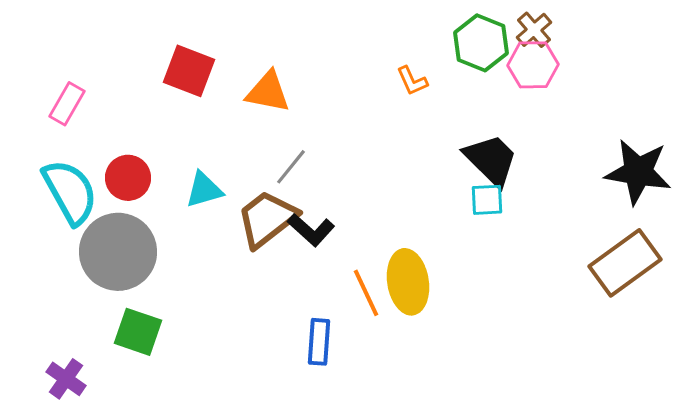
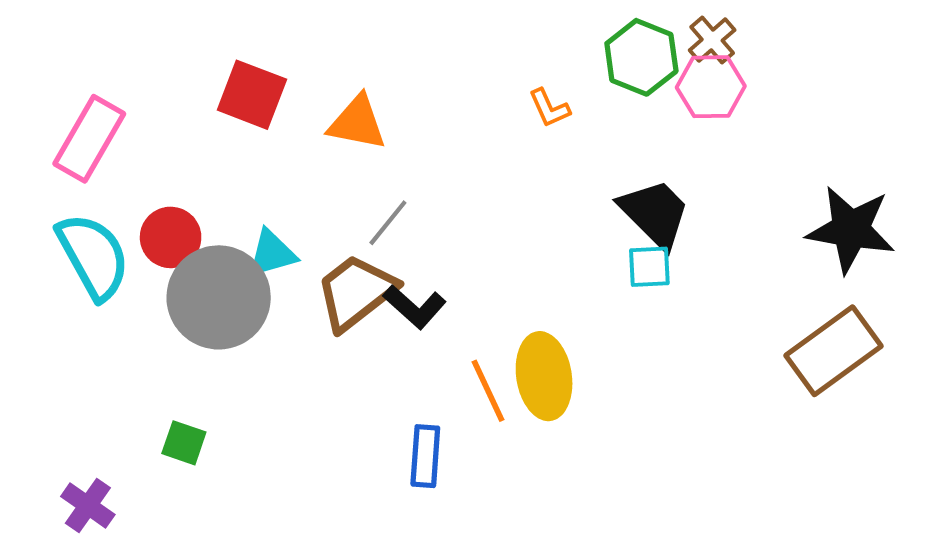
pink rectangle: (67, 104) -> (89, 139), size x1.5
gray circle: (118, 252) -> (219, 297), moved
green square: (138, 332) -> (184, 443), size x0.7

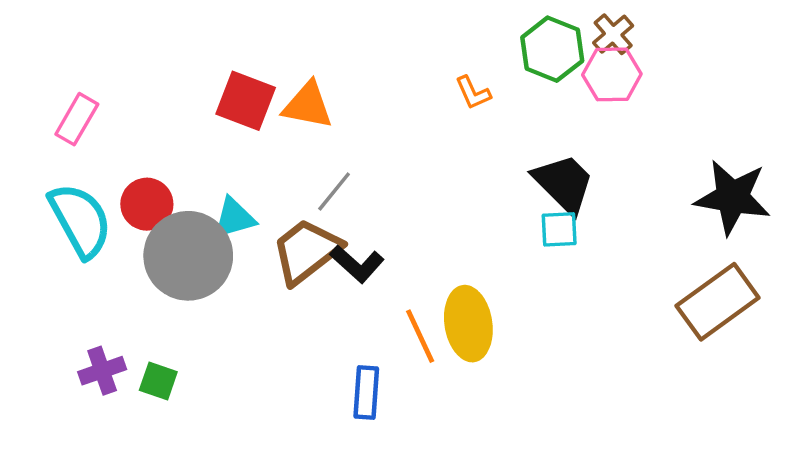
red square: (252, 95) -> (246, 101), moved
pink rectangle: (89, 139) -> (77, 119), size x0.7
purple cross: (88, 506) -> (102, 371), moved, turned 36

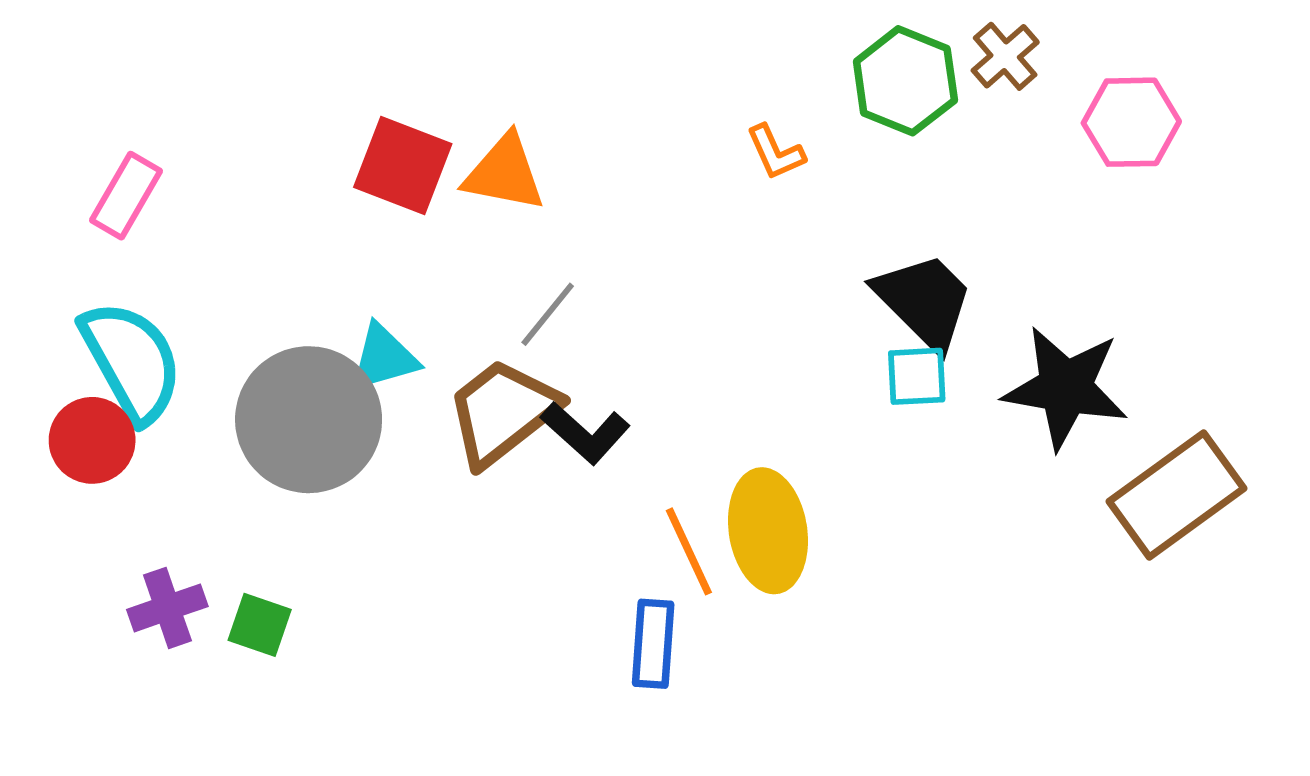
pink hexagon: (612, 74) -> (1131, 122), moved
black star: (733, 197) -> (1065, 388), moved
red circle: (147, 204) -> (92, 440), moved
blue rectangle: (366, 392) -> (653, 644), moved

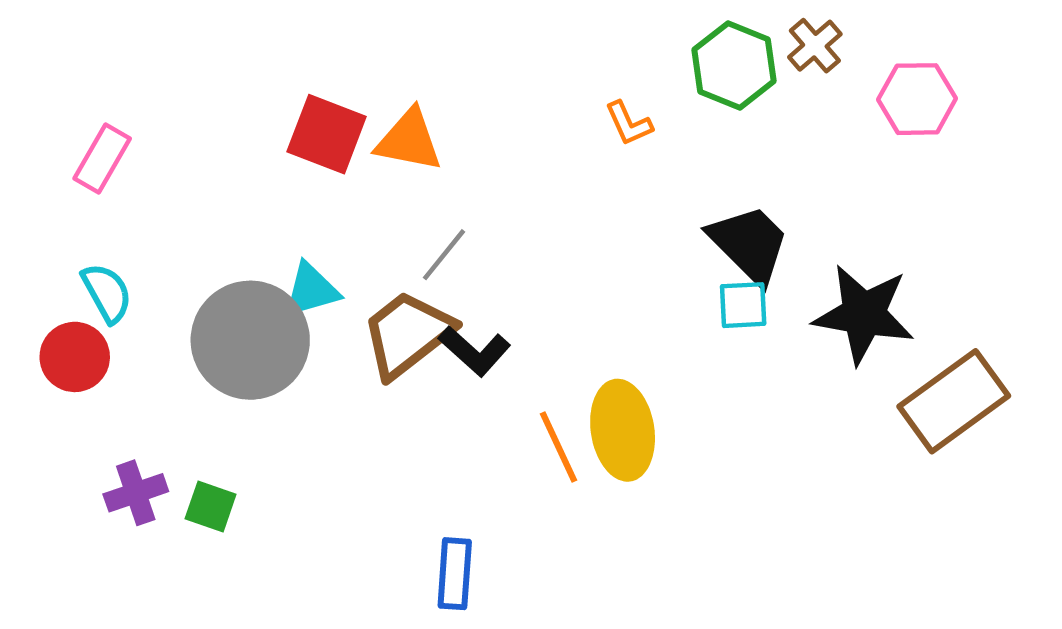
cyan semicircle: (132, 361) -> (107, 293), size x0.6
blue rectangle: (653, 644) -> (455, 574), moved

